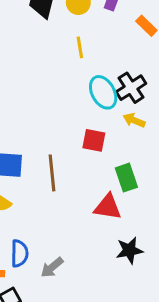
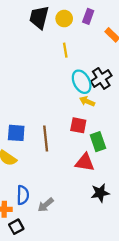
yellow arrow: (134, 120) -> (87, 101), moved
red square: (94, 140) -> (78, 125), moved

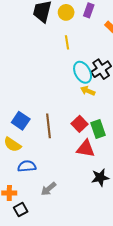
red square: (78, 125) -> (79, 124), moved, turned 35
blue square: (16, 133) -> (21, 121), turned 30
blue semicircle: (23, 195) -> (27, 166), moved, turned -96

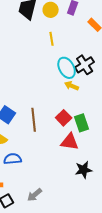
gray arrow: (49, 189) -> (35, 195), moved

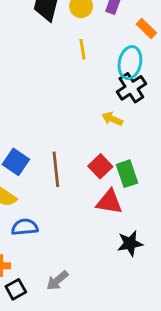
cyan ellipse: (67, 68) -> (130, 63), moved, turned 40

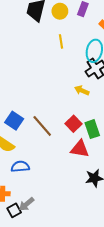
brown line: (56, 169) -> (42, 126), turned -35
gray arrow: (57, 280) -> (27, 204), moved

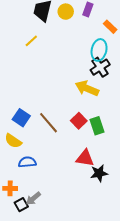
yellow line: (61, 41) -> (31, 41), moved, turned 56
yellow arrow: (82, 90) -> (87, 88), size x1.6
red triangle: (80, 149) -> (85, 158), moved

